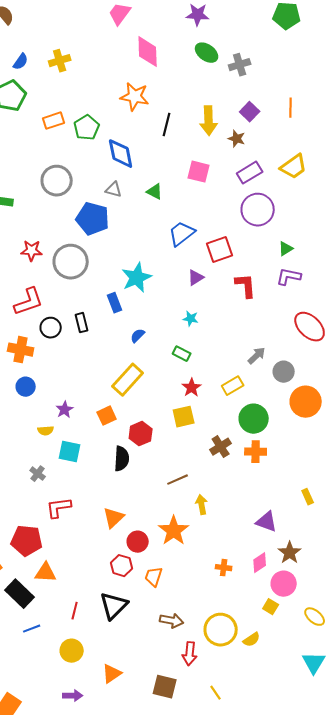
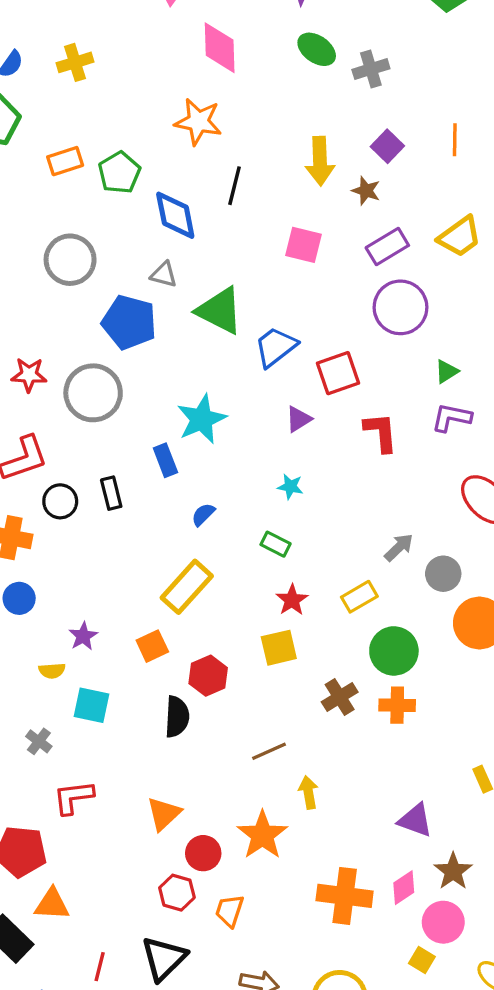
black line: (167, 125) -> (234, 186), moved
green triangle: (155, 192) -> (220, 311), moved, size x1.8
orange cross: (224, 568) -> (345, 896), size x2.0

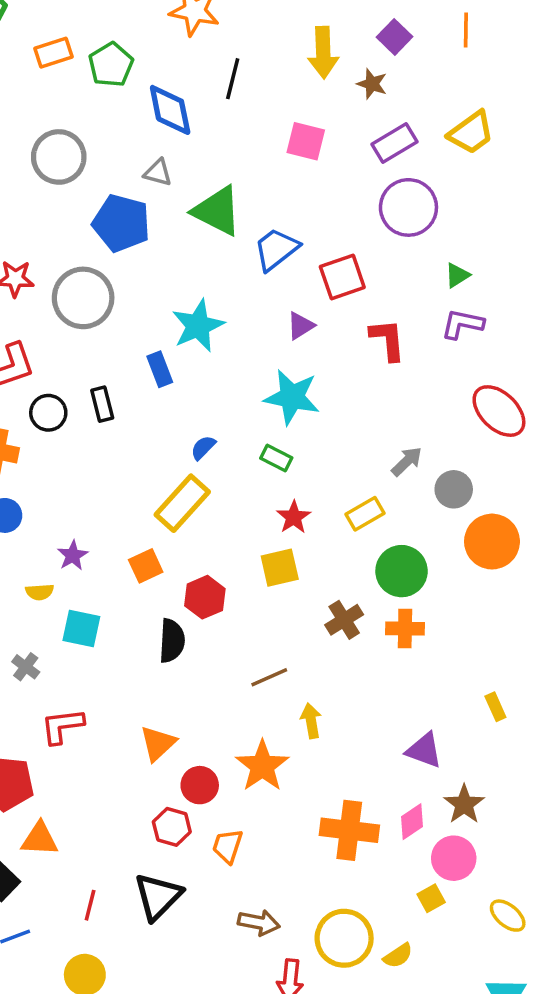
cyan star: (290, 487) -> (292, 397), size x2.0
blue semicircle: (203, 515) -> (203, 448), moved
yellow square: (422, 960) -> (431, 898), turned 30

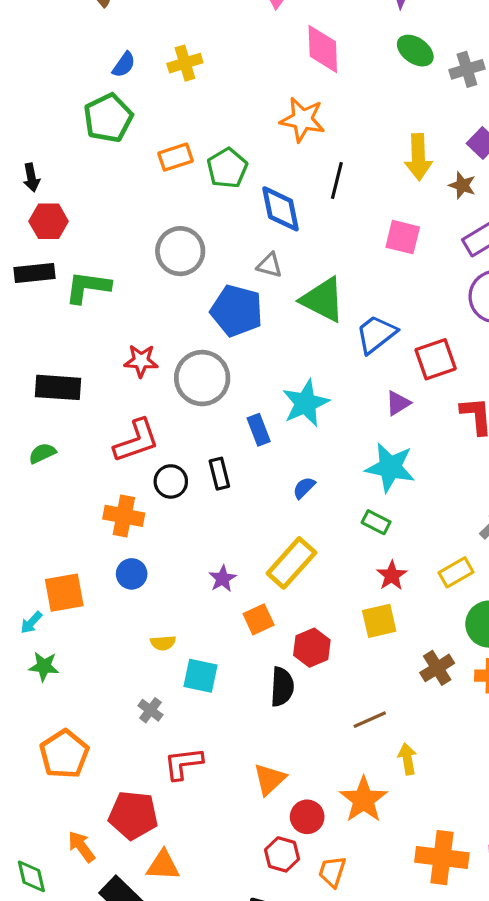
blue rectangle: (160, 369) -> (259, 430), moved
blue semicircle: (203, 448) -> (304, 488), moved
purple star: (73, 555) -> (223, 579), moved

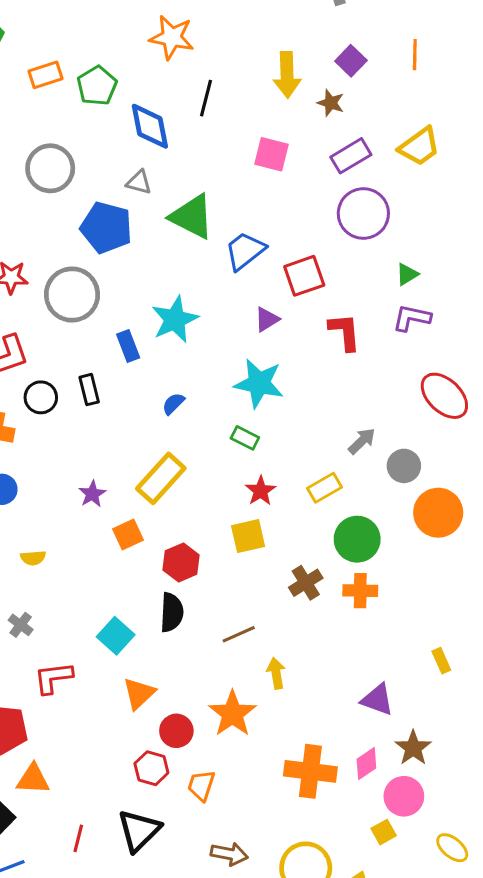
cyan square: (201, 676) -> (116, 636), moved, turned 30
black semicircle: (282, 687) -> (172, 612), moved

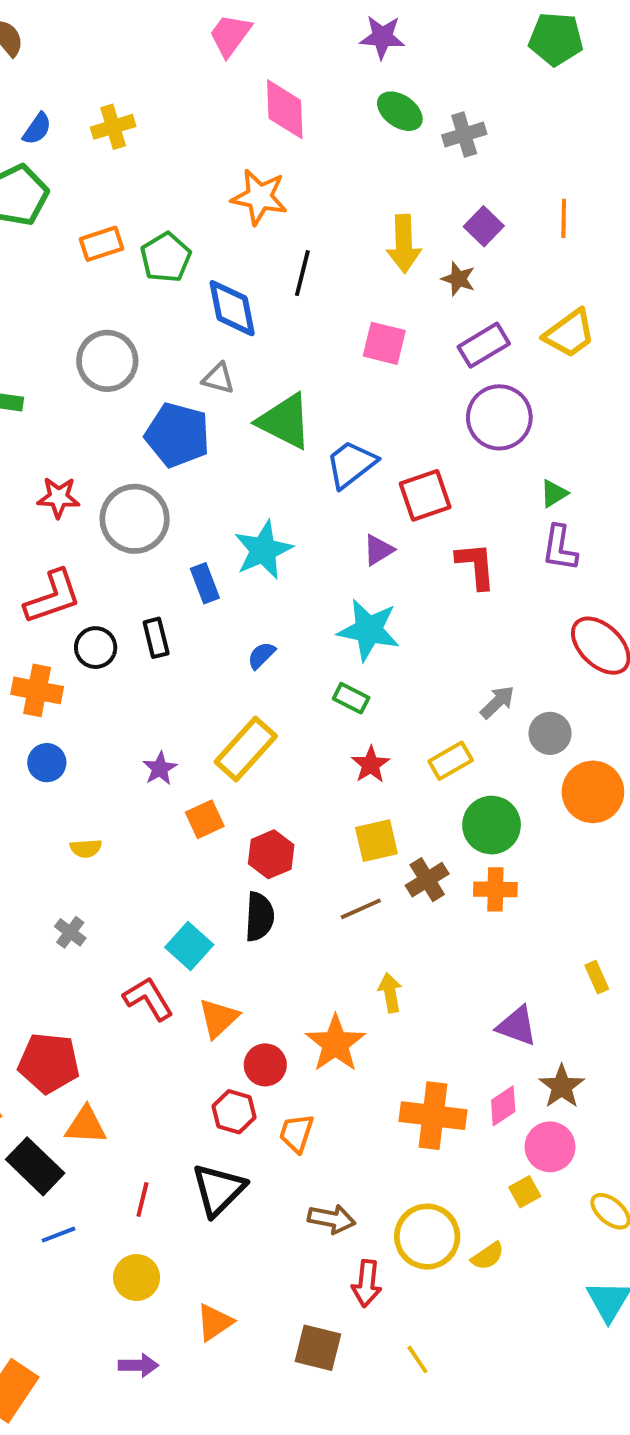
purple L-shape: (412, 318) -> (560, 548), turned -93
yellow square: (248, 536) -> (376, 841), moved
brown line: (239, 634) -> (361, 909), moved
red L-shape: (53, 678) -> (148, 999), moved, turned 66

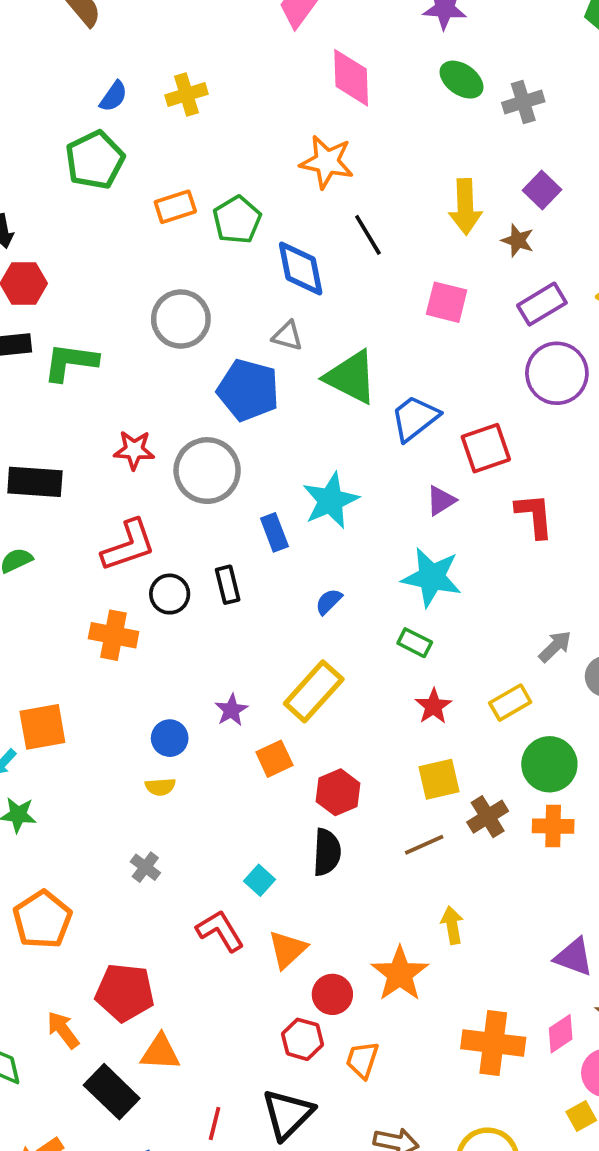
black line: (302, 273) -> (368, 235), turned -45
blue circle: (47, 763) -> (170, 738), moved
cyan square: (189, 946) -> (259, 880), size x0.7

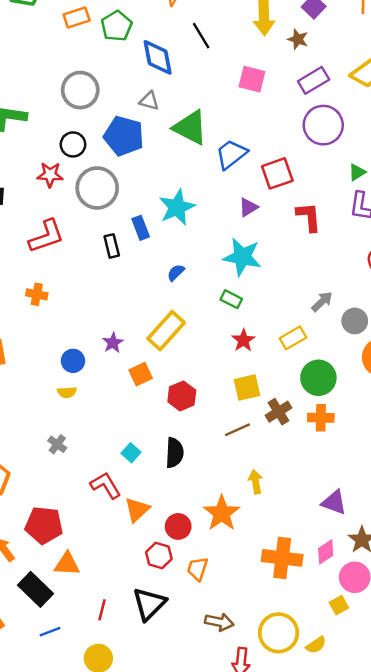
black rectangle: (228, 585) -> (112, 246), moved
black circle: (170, 594) -> (73, 144), moved
orange cross: (114, 635) -> (37, 294), size x0.7
black semicircle: (327, 852) -> (175, 453), moved
orange triangle: (288, 949) -> (137, 510), moved

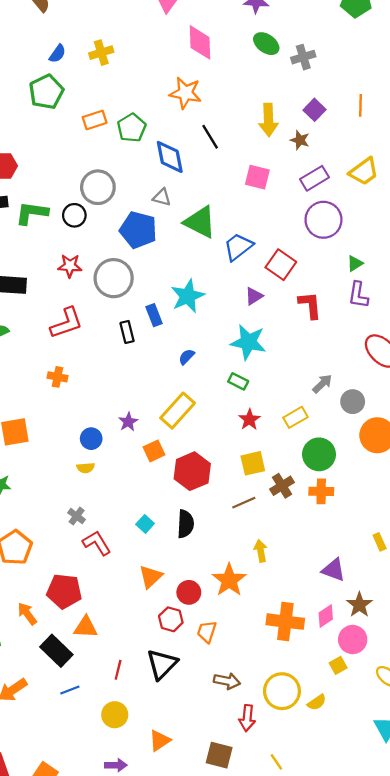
black circle: (73, 144) -> (74, 215), moved
red square: (277, 173) -> (281, 265), turned -36
red hexagon: (182, 396) -> (192, 471), size x1.4
red L-shape: (106, 485) -> (97, 543), moved

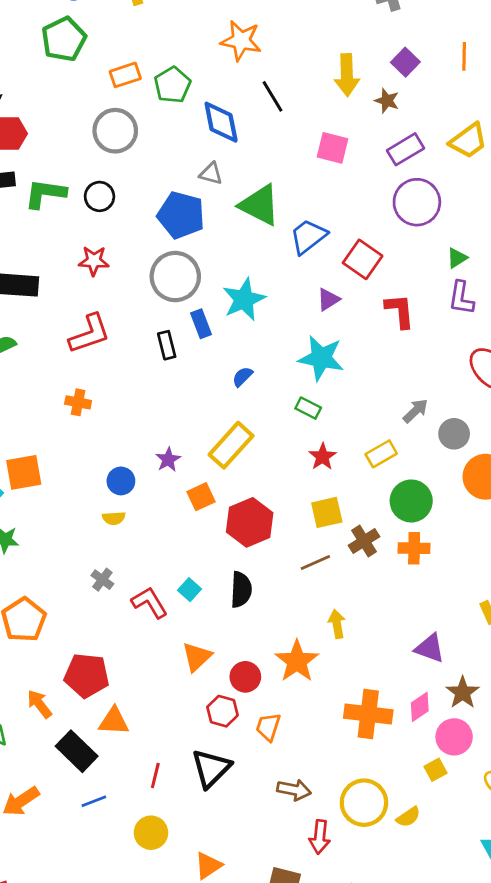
gray circle: (98, 187) -> (115, 131), moved
gray circle: (114, 278) -> (175, 277), moved
red L-shape: (97, 543) -> (150, 602), moved

